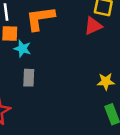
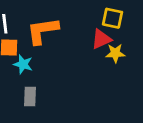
yellow star: (106, 81) -> (115, 53), moved

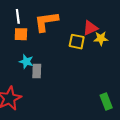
yellow square: (112, 18) -> (77, 42), moved
cyan star: (23, 64) -> (26, 62), moved

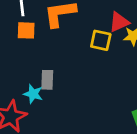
cyan star: (26, 62) -> (33, 94), moved

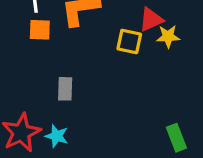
cyan star: (33, 94) -> (57, 136), moved

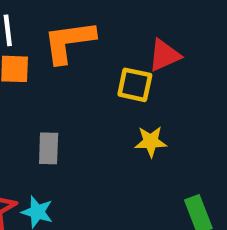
yellow star: (168, 36) -> (151, 142), moved

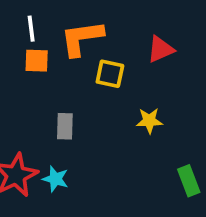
yellow square: (135, 85) -> (110, 74), moved

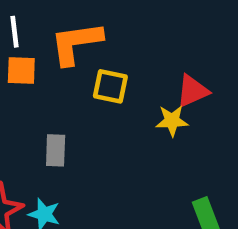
red triangle: (161, 49) -> (192, 91), moved
yellow star: (149, 121) -> (172, 121), moved

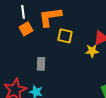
orange square: (21, 70) -> (26, 29), turned -32

